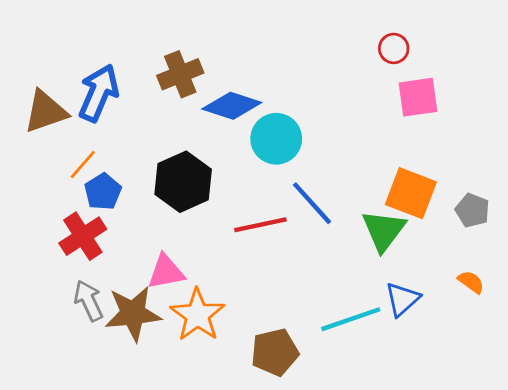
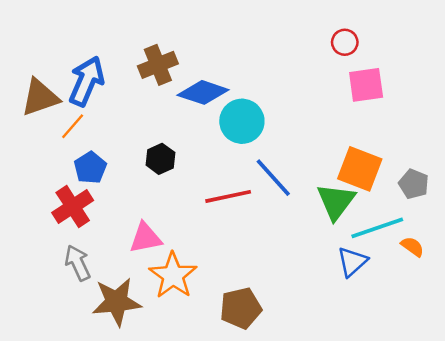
orange line: (83, 165) -> (73, 126), moved
black hexagon: (183, 182) -> (160, 159), size x0.6
brown star: (133, 313) -> (117, 302), moved
cyan line: (351, 319) -> (377, 228), moved

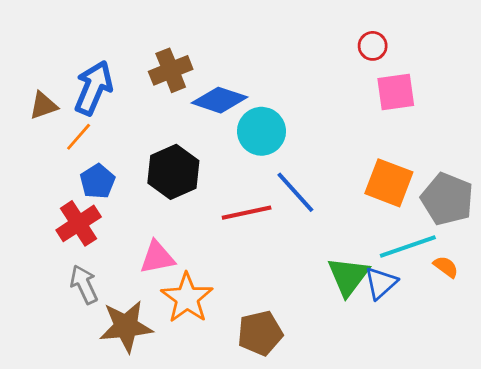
brown triangle: (40, 97) -> (43, 106), size x0.7
black hexagon: (160, 159) -> (173, 172), size x1.6
gray pentagon: (414, 184) -> (447, 199), size x1.6
green triangle: (336, 201) -> (348, 276), moved

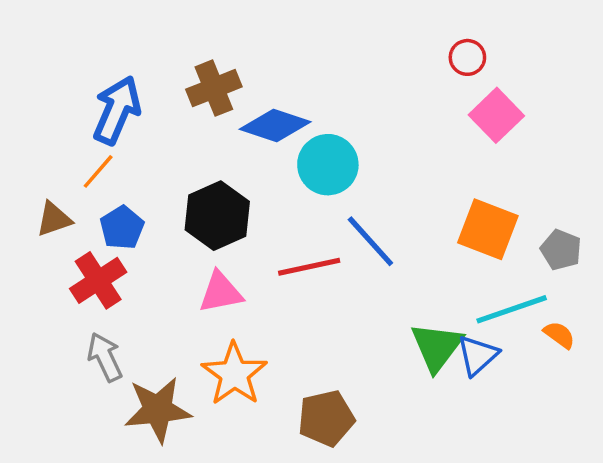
pink square: (396, 92) -> (496, 115), turned -36
brown triangle: (43, 106) -> (54, 219), moved
gray pentagon: (447, 199) -> (561, 250), size x0.6
pink triangle: (157, 257) -> (221, 292), moved

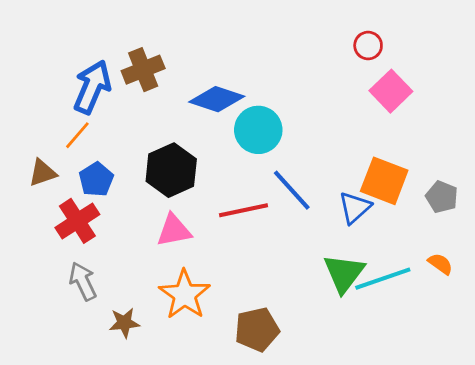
brown cross: (214, 88) -> (143, 70), moved
cyan line: (512, 309) -> (383, 279), moved
blue triangle: (478, 355) -> (355, 208), moved
brown star: (158, 410) -> (124, 323), size x0.6

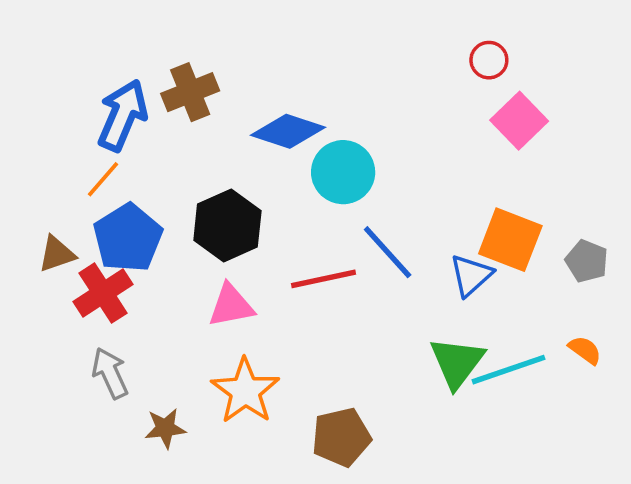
brown triangle: (43, 173) -> (57, 254), moved
blue pentagon: (96, 179) -> (128, 238), size x1.5

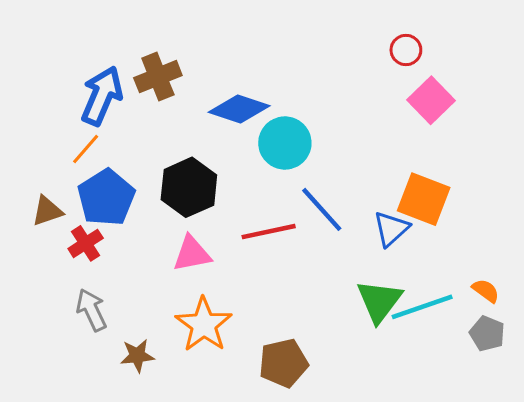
gray pentagon: (587, 261) -> (487, 333), moved
red cross: (103, 293) -> (86, 243), size x0.7

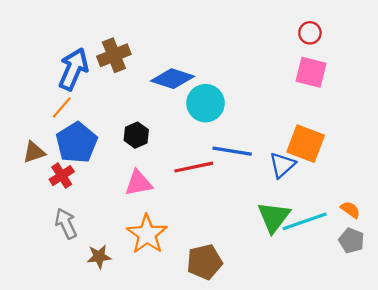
red circle: (406, 50) -> (310, 33), moved
pink square: (431, 100) -> (311, 72), turned -32
black hexagon: (189, 187) -> (136, 135), size x0.6
blue line: (322, 209) -> (232, 151), turned -39

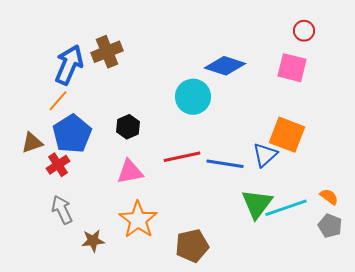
red circle: (310, 33) -> (304, 31), moved
blue diamond: (172, 79) -> (225, 66), moved
blue line: (232, 151) -> (225, 164), moved

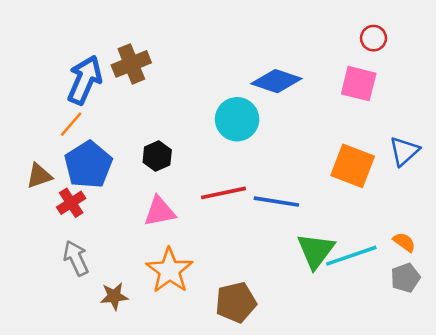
blue triangle: (265, 155) -> (404, 151), moved
gray pentagon: (330, 226) -> (405, 278), turned 30

